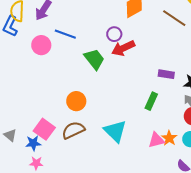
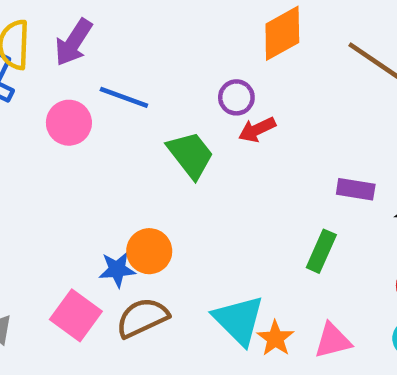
red arrow: (123, 48) -> (257, 130), size x0.7
orange star: (169, 138) -> (275, 338), moved
blue star: (33, 143) -> (117, 270), moved

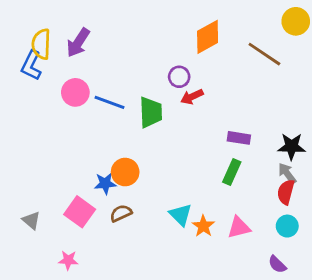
blue line: (124, 97) -> (109, 102), moved
green trapezoid: (191, 155) -> (151, 112), turned 36
purple rectangle: (356, 189) -> (239, 138), moved
brown semicircle: (142, 318) -> (121, 213), size x0.7
cyan triangle: (239, 320) -> (181, 215), size x0.7

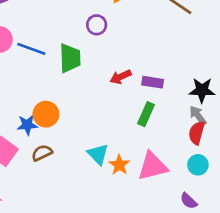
red arrow: (192, 97) -> (121, 77), moved
pink triangle: (239, 227) -> (153, 166), size x1.4

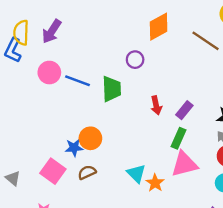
red arrow: (121, 77) -> (156, 105), turned -78
purple rectangle: (153, 82) -> (184, 110), turned -60
pink triangle: (153, 166) -> (184, 164), moved

